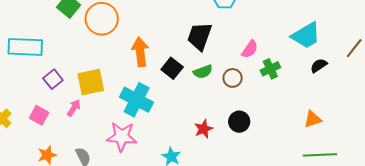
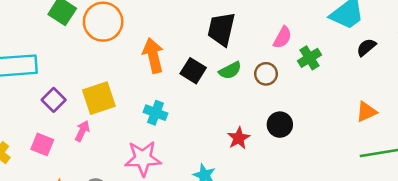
cyan cross: (137, 100) -> (155, 113), size x0.6

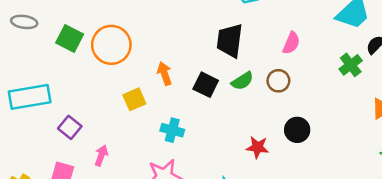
orange arrow: (153, 56) -> (165, 74), size x0.7
green cross: (309, 58) -> (351, 65), moved
yellow square: (99, 98) -> (134, 99), moved, size x0.7
red star: (239, 138) -> (257, 147), turned -30

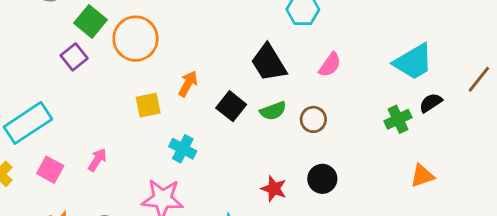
black trapezoid: (230, 41) -> (269, 63), turned -51
pink semicircle: (291, 43) -> (330, 65), moved
orange arrow: (165, 74) -> (188, 84), turned 35
cyan rectangle: (30, 97) -> (28, 123), moved, turned -36
purple square: (70, 127) -> (74, 57), moved

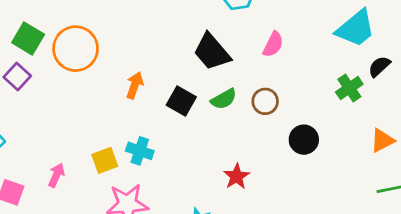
yellow square: (148, 105) -> (105, 160), moved
black circle: (322, 179) -> (304, 140), moved
red star: (274, 189) -> (237, 176), turned 30

